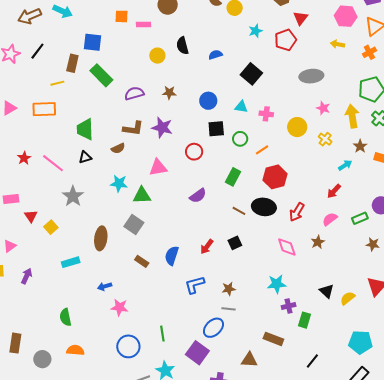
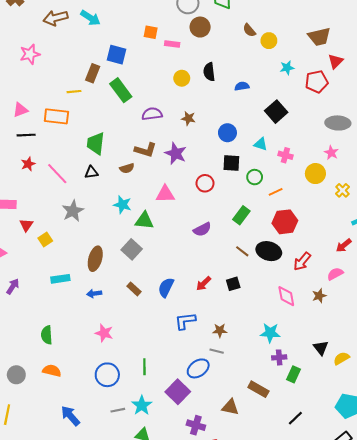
black line: (37, 51) -> (26, 135), moved, turned 42
pink star: (323, 108) -> (331, 153), moved
blue arrow: (105, 286) -> (94, 293), moved

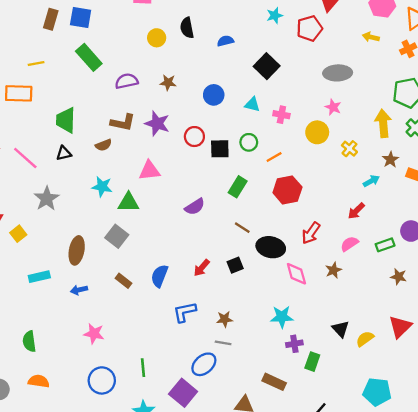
brown rectangle: (93, 73) -> (51, 19), moved
black square: (231, 163) -> (220, 149), moved
red circle: (205, 183) -> (194, 137), moved
black ellipse: (269, 251) -> (271, 247), moved

